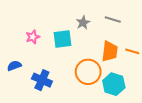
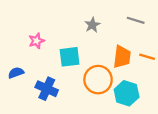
gray line: (113, 19) -> (136, 20), moved
cyan square: (62, 39) -> (70, 57), moved

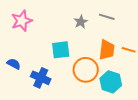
gray line: (136, 20) -> (107, 17), moved
pink star: (36, 41) -> (22, 21), moved, size x1.5
blue semicircle: (16, 73) -> (14, 64), turned 48

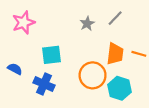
gray line: (107, 17) -> (115, 18), turned -63
cyan square: (61, 50) -> (52, 55), moved

